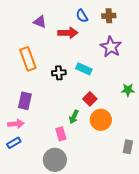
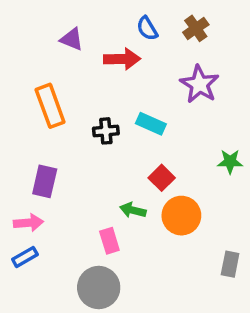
brown cross: (109, 16) -> (196, 28), turned -32
green arrow: (74, 117) -> (133, 210), turned 80

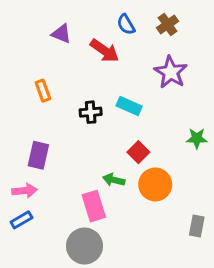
red arrow: (122, 59) -> (104, 51), turned 36
orange rectangle: (50, 106) -> (43, 91), size x0.6
pink rectangle: (109, 241) -> (94, 206), size x1.4

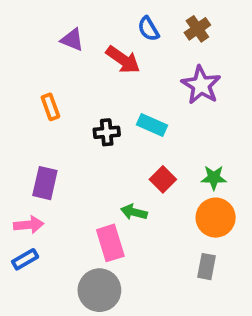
green star: (197, 138) -> (214, 178), moved
orange circle: (155, 184) -> (216, 218), moved
gray rectangle: (197, 226) -> (207, 267), moved

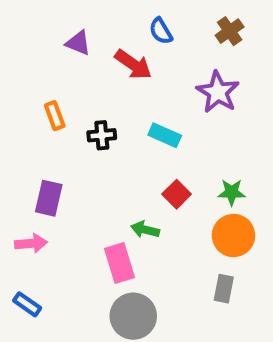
brown cross: (197, 29) -> (230, 31), moved
black cross: (107, 132) -> (102, 135), moved
blue rectangle: (25, 259) -> (27, 304), moved, turned 65
gray circle: (99, 290) -> (133, 316), moved

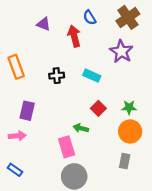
brown cross: (230, 31) -> (128, 17), size x1.5
red arrow: (133, 65) -> (74, 36), turned -140
orange rectangle: (55, 116) -> (16, 67), moved, size x1.5

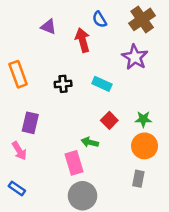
pink arrow: (17, 136) -> (19, 151), turned 63

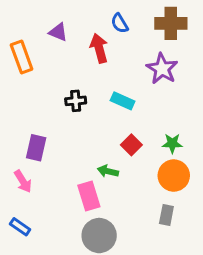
brown cross: (142, 19) -> (171, 23), turned 35
orange rectangle: (18, 74) -> (22, 57), moved

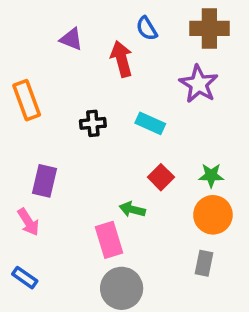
orange rectangle: (22, 57) -> (27, 100), moved

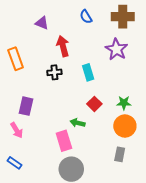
red arrow: (122, 59) -> (63, 46), moved
cyan rectangle: (150, 123) -> (88, 72), turned 49

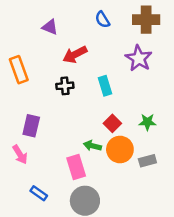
red arrow: (63, 46) -> (75, 55), turned -102
orange circle: (125, 126) -> (120, 150), moved
gray rectangle: (120, 154) -> (147, 161), moved, turned 64
blue rectangle: (15, 163) -> (39, 193), moved

